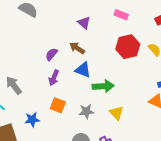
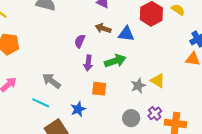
blue triangle: (83, 70) -> (126, 34), moved
green arrow: (103, 86) -> (115, 61), moved
gray star: (86, 111) -> (138, 86), moved

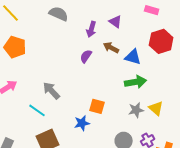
green arrow: (115, 61) -> (135, 82), moved
purple arrow: (88, 63) -> (91, 29), moved
blue star: (78, 109) -> (82, 123), moved

